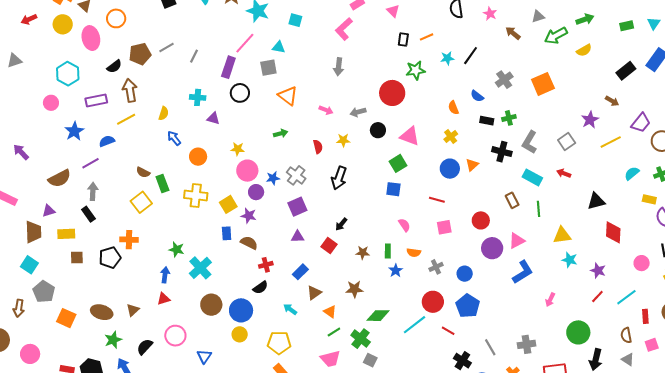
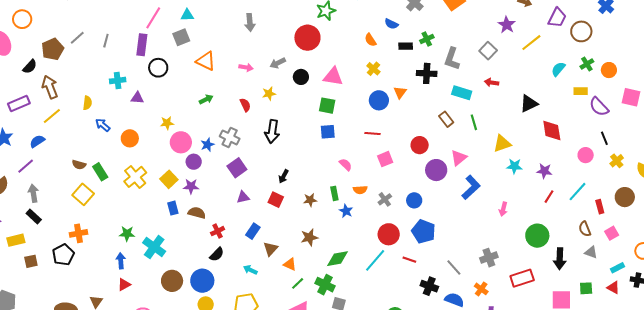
green square: (398, 163) -> (327, 106), turned -36
yellow cross: (196, 196) -> (135, 177), turned -35

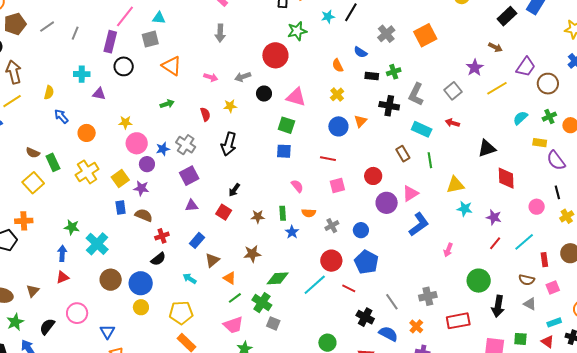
brown pentagon: (53, 49) -> (15, 24), moved
brown semicircle: (585, 229) -> (527, 280), turned -63

